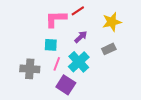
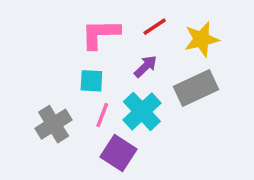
red line: (78, 11) -> (155, 27), moved
gray rectangle: (109, 49) -> (196, 88), size x1.6
gray cross: (30, 69) -> (54, 124), turned -36

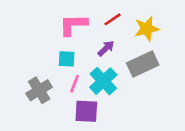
purple square: (118, 153) -> (86, 111), turned -30

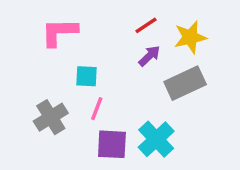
pink L-shape: (73, 25) -> (59, 32), moved
purple arrow: (106, 48) -> (149, 56), moved
cyan cross: (103, 81) -> (156, 139), moved

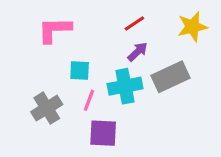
yellow star: (190, 37) -> (192, 27), moved
cyan cross: (156, 139) -> (125, 86), moved, turned 32

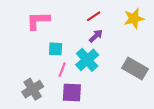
gray rectangle: (170, 77) -> (135, 69), moved, turned 55
cyan cross: (125, 86) -> (87, 60), turned -30
gray cross: (47, 108) -> (33, 89), moved

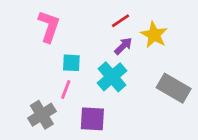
yellow star: (134, 18) -> (154, 35), moved, turned -30
pink L-shape: (38, 21) -> (49, 26), turned 110
pink line: (62, 70) -> (66, 89), moved

